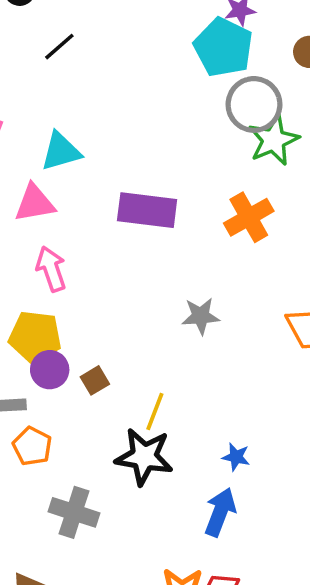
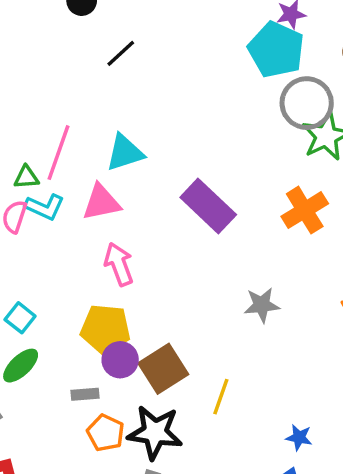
purple rectangle: (147, 210) -> (208, 206), turned 38
brown square: (95, 380) -> (163, 369), size x1.8
black star: (144, 457) -> (155, 432), moved

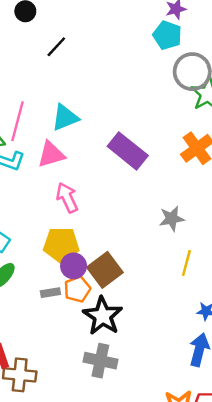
cyan pentagon: (276, 50) -> (167, 35), size x0.7
yellow line: (221, 397) -> (186, 263), moved
black star: (155, 432) -> (103, 316), turned 30
orange pentagon: (106, 433) -> (77, 289), moved, turned 30

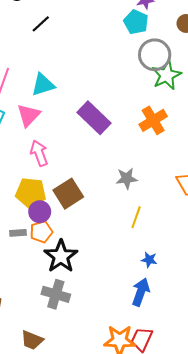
pink triangle: (51, 154) -> (29, 115), turned -35
brown square: (105, 270) -> (68, 194), moved

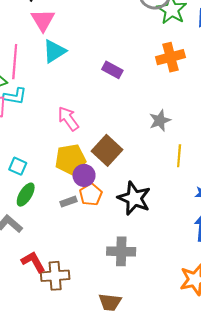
pink triangle: (29, 115) -> (43, 20), moved
purple rectangle: (94, 118) -> (112, 70), size x0.6
orange cross: (153, 120) -> (170, 57), turned 32
black star: (61, 256) -> (134, 198), moved

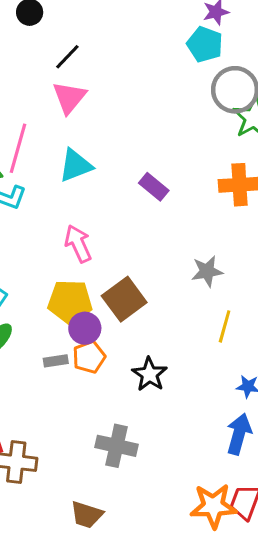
cyan triangle: (54, 51) -> (76, 165), moved
black star: (134, 198) -> (150, 374), size x0.7

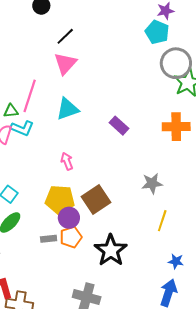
pink arrow: (78, 244) -> (67, 161), size x0.7
black star: (150, 374) -> (111, 250), size x1.4

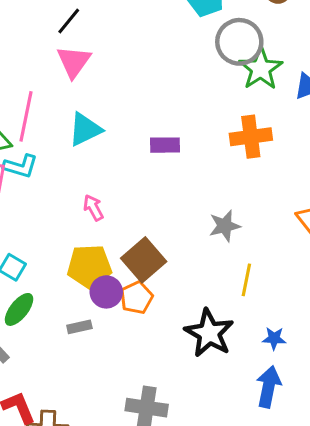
purple rectangle: (119, 126) -> (165, 145), turned -36
orange pentagon: (71, 237) -> (136, 298), moved
black star: (111, 250) -> (209, 333), moved

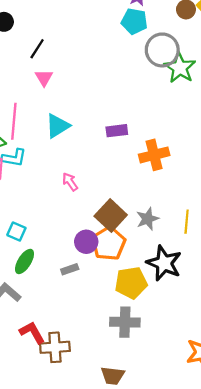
pink triangle: (74, 62) -> (44, 78), size x0.7
orange cross: (251, 137) -> (154, 155), moved
gray star: (225, 226) -> (148, 219), moved
yellow pentagon: (89, 266) -> (131, 283), moved
orange pentagon: (136, 298) -> (109, 243), size x1.4

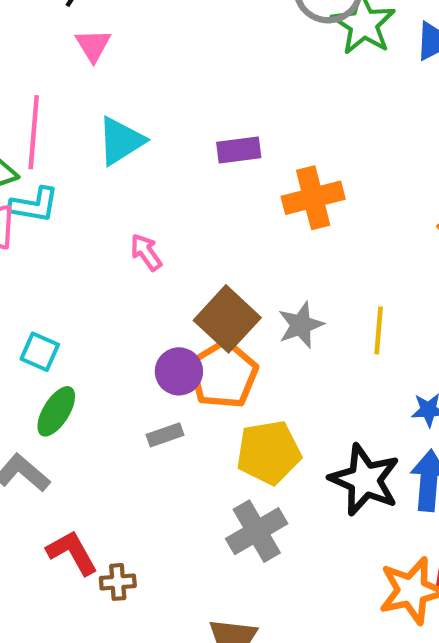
black star: (164, 263) -> (365, 480), moved
gray rectangle: (70, 269) -> (165, 435), moved
gray cross: (125, 322) -> (257, 531), turned -32
brown cross: (55, 347) -> (118, 582), size x0.6

